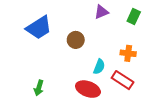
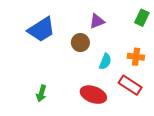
purple triangle: (101, 12) -> (97, 21), moved
cyan semicircle: (99, 67) -> (105, 61), moved

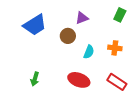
red rectangle: (130, 85) -> (117, 82), moved

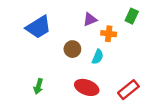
brown circle: (68, 36) -> (72, 49), moved
orange cross: (115, 48) -> (109, 34), moved
red rectangle: (117, 82) -> (128, 90), turned -72

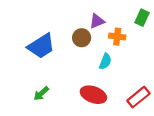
blue trapezoid: (38, 27) -> (41, 46), moved
brown circle: (72, 49) -> (82, 38), moved
green arrow: (38, 86) -> (41, 93), turned 32

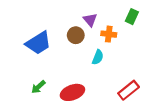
purple triangle: (97, 21) -> (90, 20), turned -48
red ellipse: (93, 95) -> (72, 92), moved, turned -40

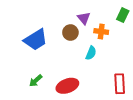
red rectangle: (129, 90) -> (120, 84), turned -54

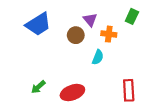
blue trapezoid: (36, 40) -> (38, 24), moved

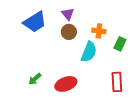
green rectangle: (132, 16) -> (120, 44), moved
purple triangle: (90, 20) -> (68, 14), moved
cyan semicircle: (98, 57) -> (89, 52), size x1.5

